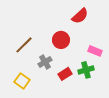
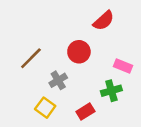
red rectangle: (65, 74) -> (85, 111), moved
yellow square: (22, 81) -> (45, 108), moved

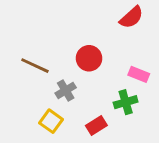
red semicircle: (104, 21) -> (131, 17), moved
brown line: (31, 58) -> (35, 66), turned 70

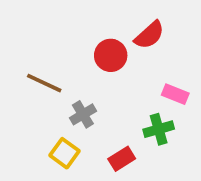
red semicircle: (131, 17) -> (149, 35), moved
red circle: (89, 58) -> (111, 55), moved

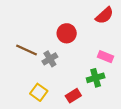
red semicircle: (149, 35) -> (104, 15), moved
gray cross: (83, 114) -> (50, 59), moved

